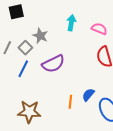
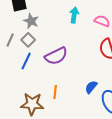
gray star: (40, 36) -> (31, 21), moved
orange line: (70, 102) -> (55, 92), moved

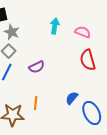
purple semicircle: (56, 56) -> (37, 67), size x0.7

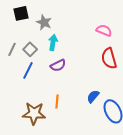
cyan arrow: (55, 26) -> (53, 42), moved
gray star: (12, 32) -> (44, 22), moved

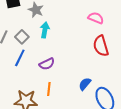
purple semicircle: (58, 65) -> (47, 64), moved

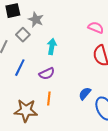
cyan arrow: (45, 30) -> (52, 47), moved
gray square: (22, 37) -> (23, 35), moved

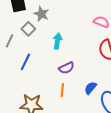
purple semicircle: (47, 74) -> (66, 68), moved
orange line: (49, 99) -> (62, 90), moved

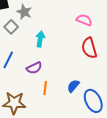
purple semicircle: (66, 68) -> (34, 68), moved

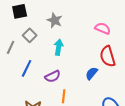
gray star: (24, 12) -> (55, 20), moved
blue semicircle: (73, 86) -> (92, 73), moved

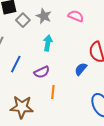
pink semicircle: (103, 28) -> (76, 16), moved
gray square: (30, 35) -> (23, 20), moved

